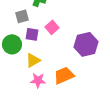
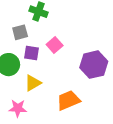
pink star: (38, 80) -> (18, 108), moved

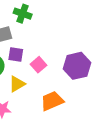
pink square: (55, 45) -> (38, 65), moved

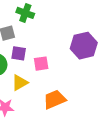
pink square: (38, 65) -> (41, 64), turned 32
purple hexagon: (77, 66) -> (84, 46), moved

